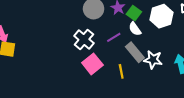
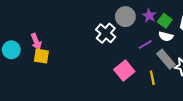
white semicircle: (135, 29) -> (166, 36), turned -40
white cross: (84, 40) -> (106, 33), moved

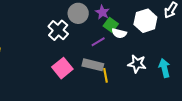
green square: (165, 21) -> (111, 25), moved
gray rectangle: (166, 59) -> (93, 65), moved, turned -36
pink square: (124, 71) -> (62, 68), moved

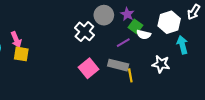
cyan arrow: (164, 68) -> (182, 45), moved

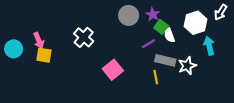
white cross: (84, 31) -> (84, 37), moved
white semicircle: (144, 35) -> (169, 35), turned 56
white star: (161, 64) -> (187, 66), turned -30
gray rectangle: (118, 65) -> (165, 60), moved

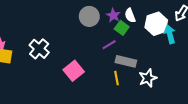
white semicircle: (169, 35) -> (130, 15), moved
white cross: (84, 37) -> (39, 49), moved
cyan arrow: (209, 46) -> (170, 34), moved
white star: (187, 66) -> (148, 78), moved

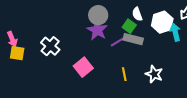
purple star: (113, 15) -> (97, 30), moved, size x1.5
gray rectangle: (126, 61) -> (133, 39), moved
white star: (148, 78) -> (154, 74), turned -30

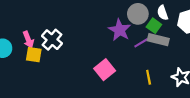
gray circle: (98, 15) -> (138, 14), moved
white cross: (50, 46) -> (52, 40), moved

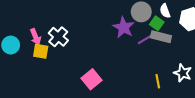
pink square: (105, 70) -> (91, 79), moved
yellow line: (149, 77) -> (158, 81), moved

